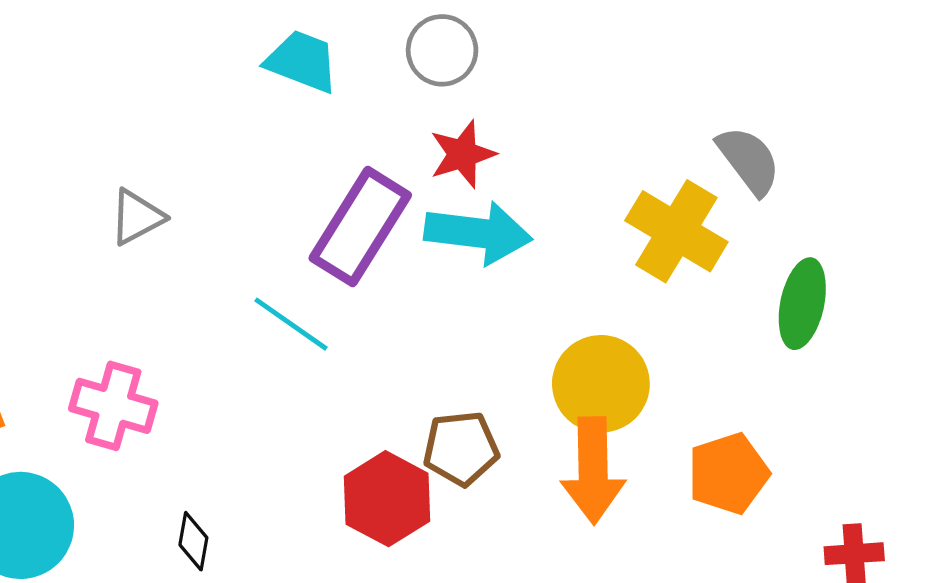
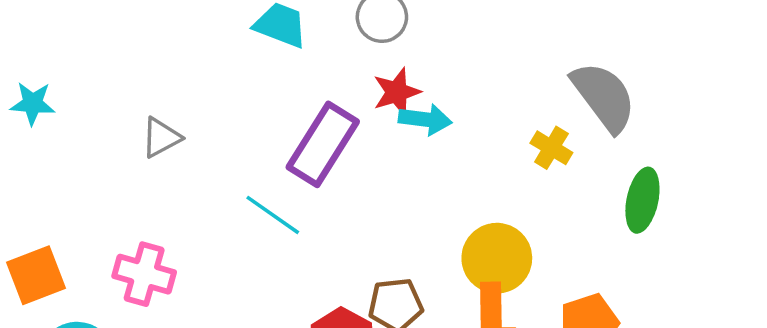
gray semicircle: (749, 160) -> (604, 97), size x1.4
yellow cross: (676, 231) -> (551, 148), size x0.6
cyan arrow: (478, 233) -> (425, 119), moved, size x0.7

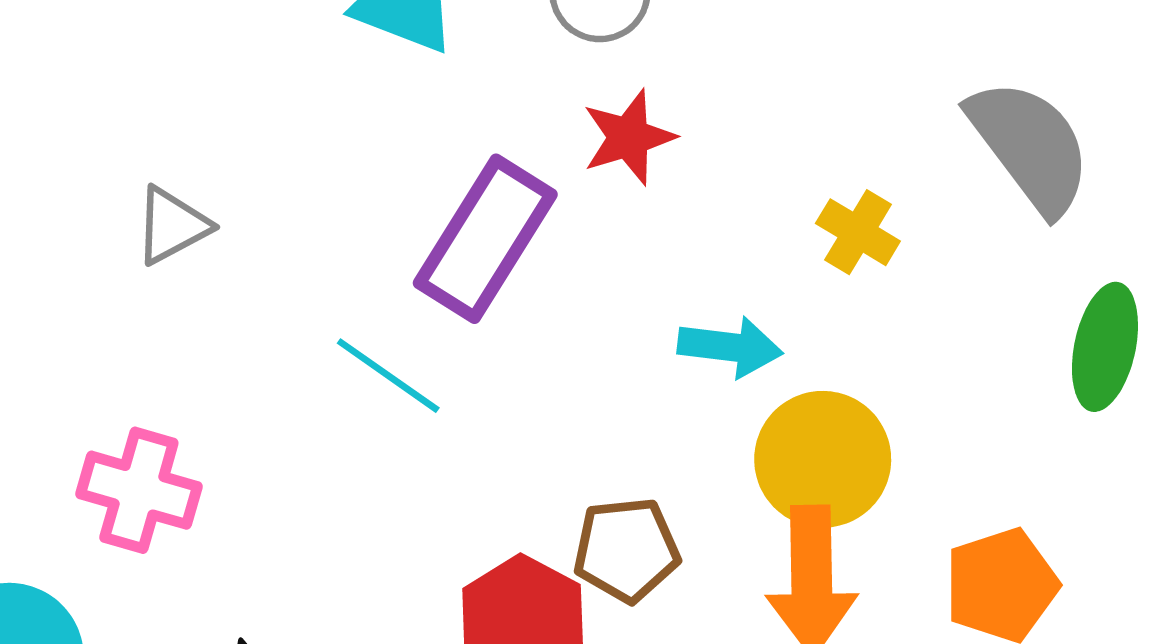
cyan arrow: (425, 119) -> (730, 347), moved
yellow cross: (551, 148) -> (858, 232), moved

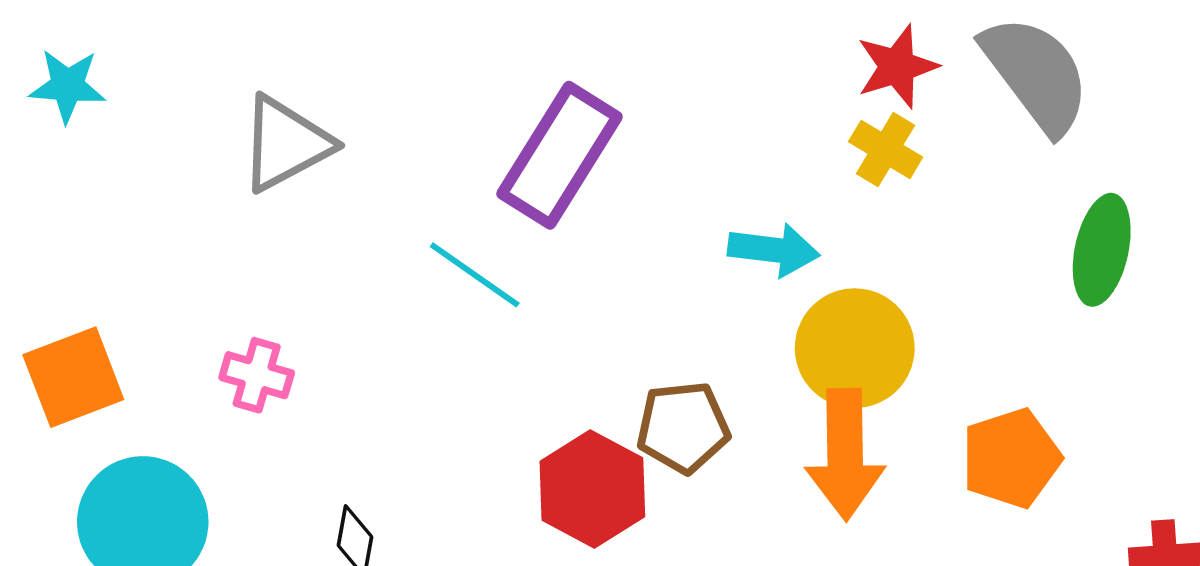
red star: (629, 137) -> (897, 66), moved
gray triangle: (172, 226) -> (286, 144), size x1.4
pink cross: (139, 490) -> (257, 375), size x0.7

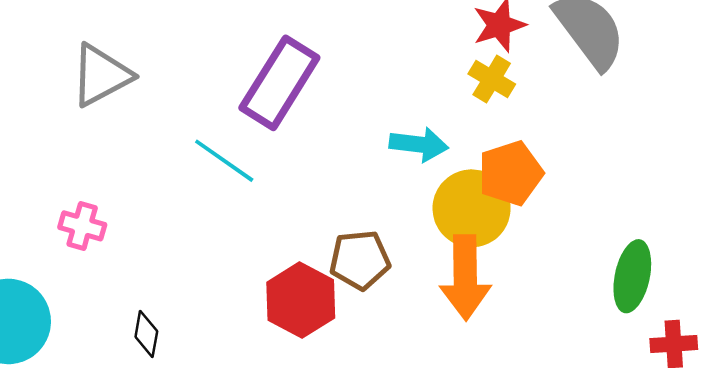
green ellipse: (1102, 250) -> (632, 276), moved
orange pentagon: (1011, 458) -> (510, 173), moved

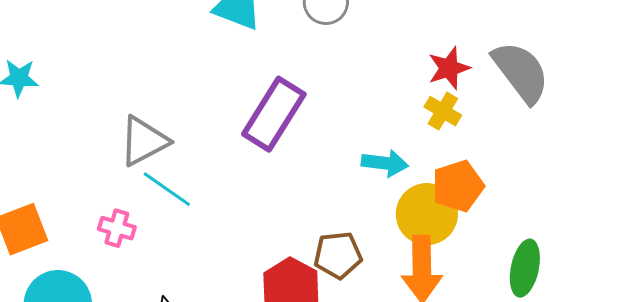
gray triangle: (101, 75) -> (144, 141), moved
cyan line: (224, 161) -> (167, 189), moved
green ellipse: (632, 276) -> (525, 268), moved

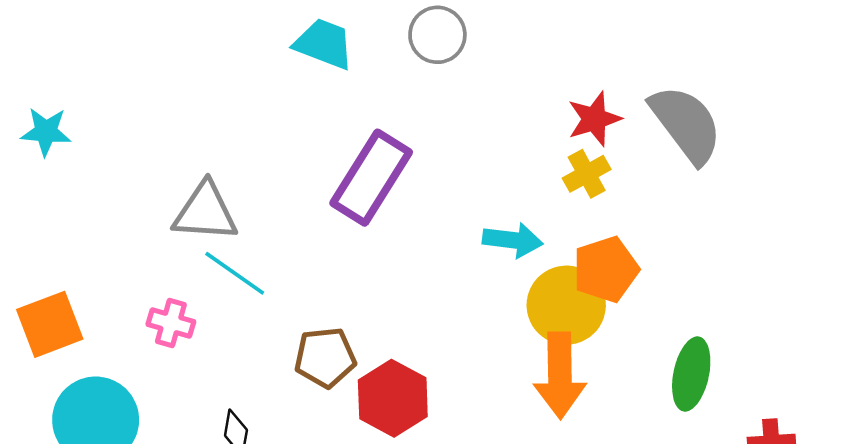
yellow cross: (443, 111) -> (587, 174), turned 30
gray triangle: (144, 141) -> (205, 212), turned 32
brown pentagon: (338, 255) -> (325, 357), moved

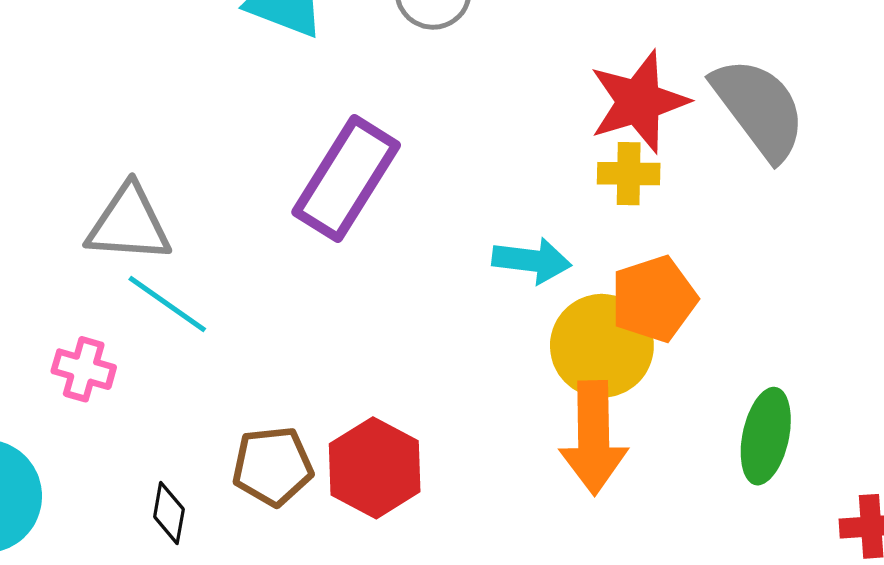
red star: (594, 119) -> (639, 102), size x1.4
yellow cross: (587, 174) -> (629, 174), turned 30
brown pentagon: (325, 357) -> (273, 466), moved

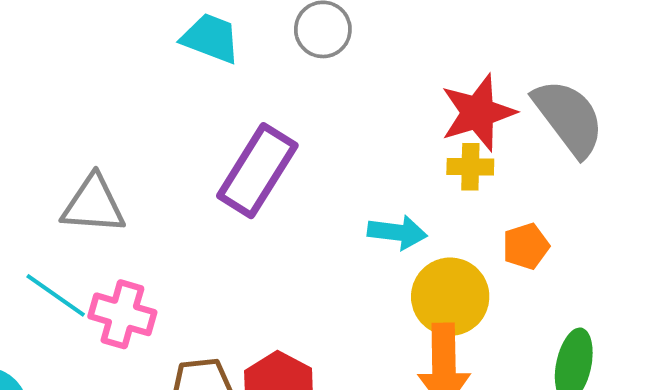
orange pentagon: (654, 299) -> (526, 246), moved, size x0.7
cyan line: (167, 304) -> (56, 295), moved
pink cross: (84, 369) -> (122, 314), moved, size x1.4

